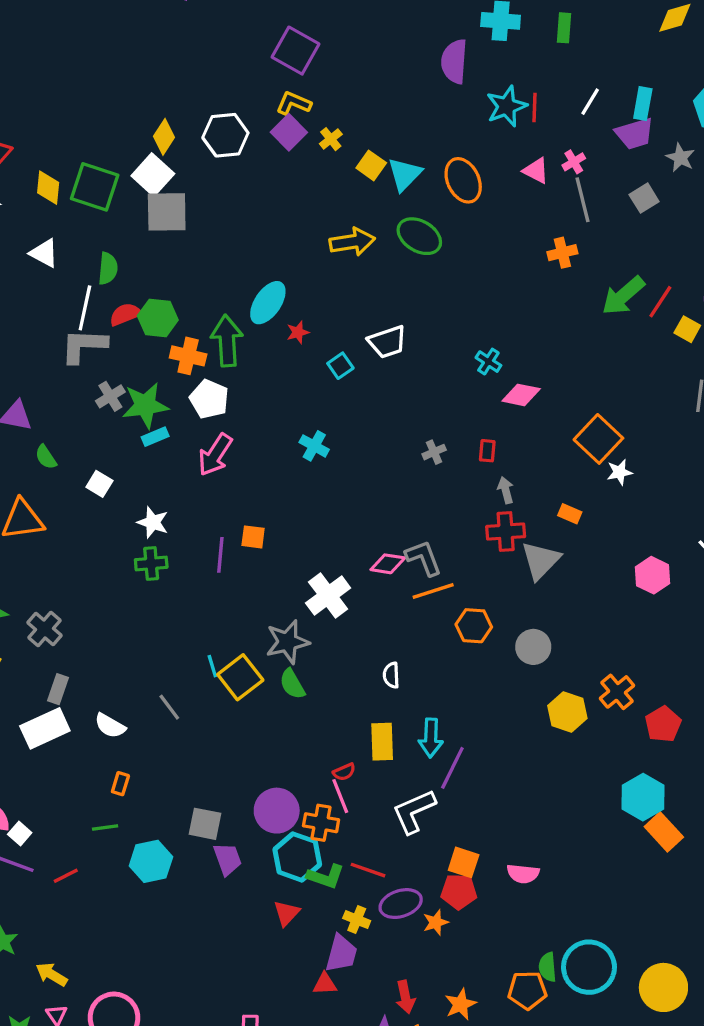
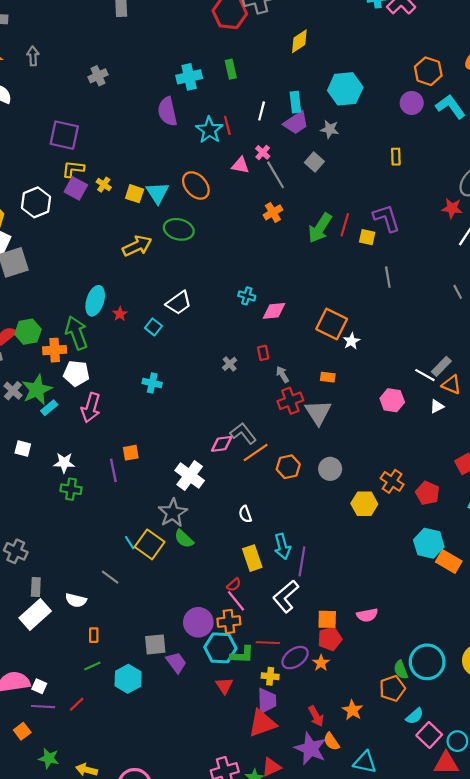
green cross: (151, 563) -> (71, 489), turned 30
red triangle: (325, 984) -> (262, 723), size x1.8

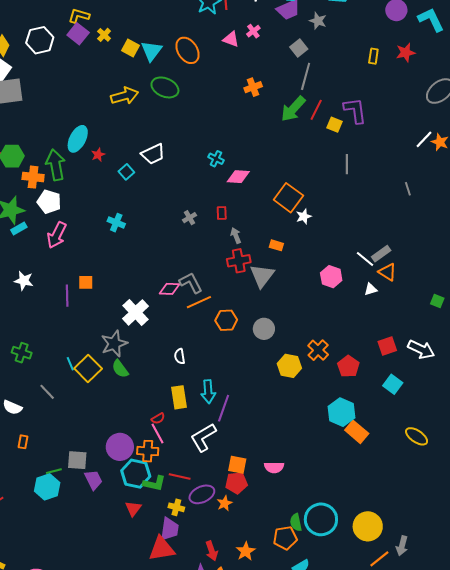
gray line: (276, 175) -> (306, 76), moved, turned 36
red star: (452, 208) -> (406, 53), moved, turned -30
green cross: (71, 489) -> (22, 353), moved
green line: (92, 666) -> (54, 471), moved

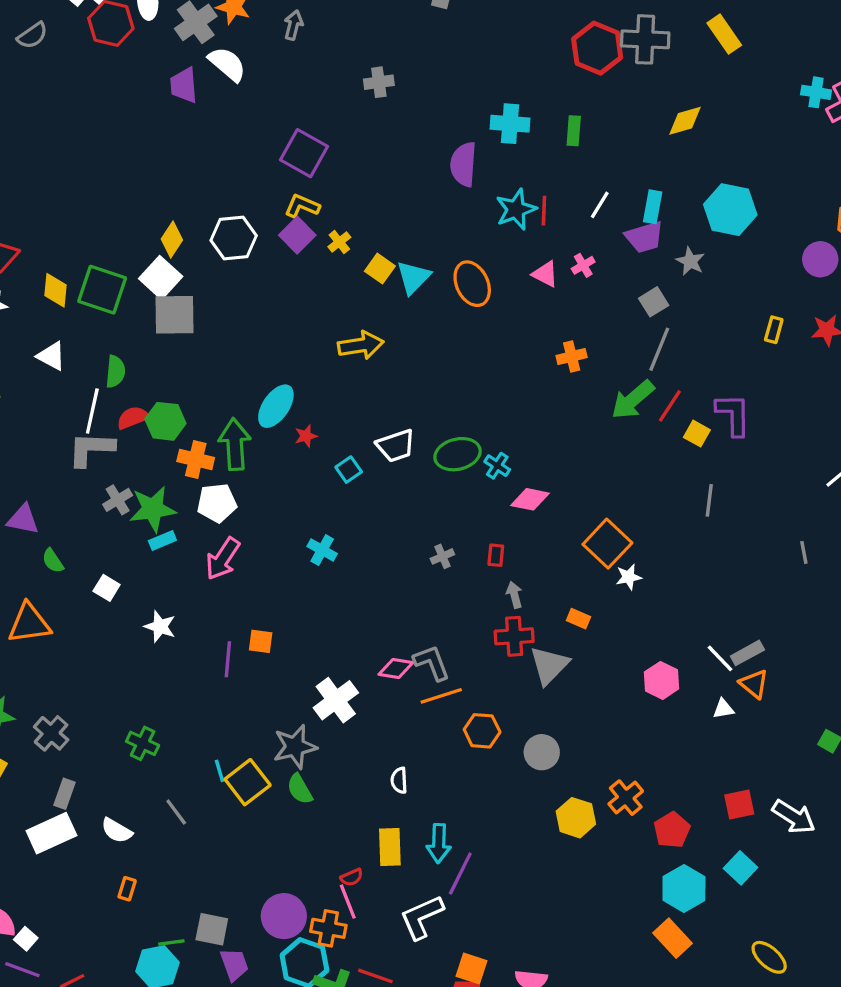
green ellipse: (165, 87) -> (458, 454), moved, turned -44
white pentagon: (49, 202) -> (217, 503), turned -30
cyan hexagon: (341, 412) -> (684, 889), moved

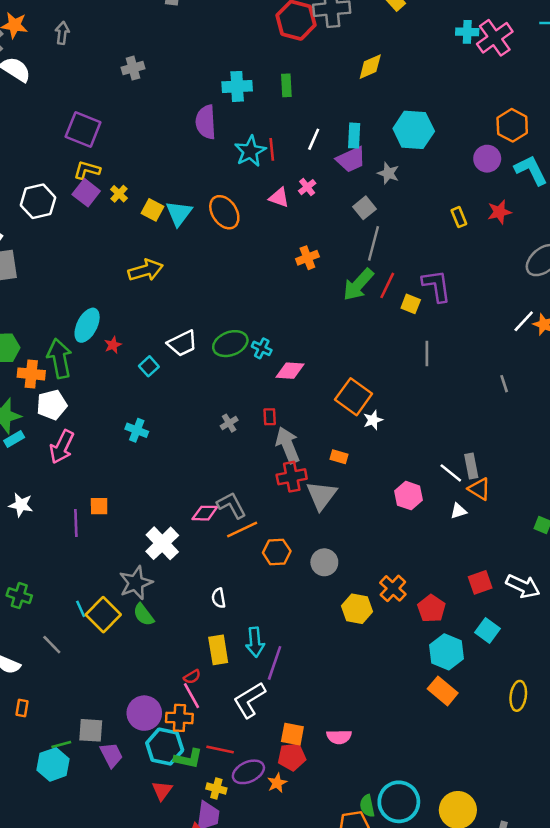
yellow rectangle: (774, 330) -> (459, 217), turned -30
gray arrow: (514, 595) -> (288, 445), size x1.8
gray rectangle: (747, 653) -> (471, 466), turned -65
yellow ellipse: (769, 957) -> (518, 696), turned 64

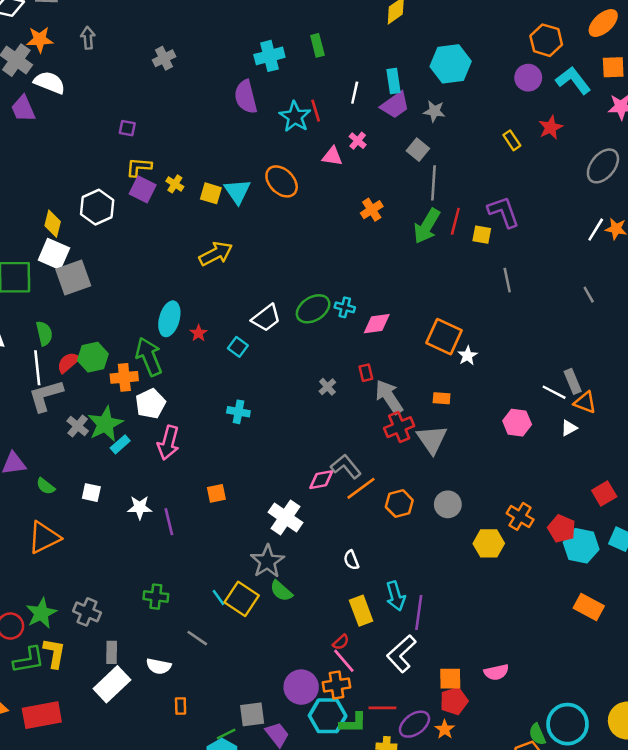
purple square: (83, 130) -> (127, 128), size x0.5
purple line: (76, 523) -> (169, 522), moved
cyan hexagon: (446, 652) -> (581, 546), moved

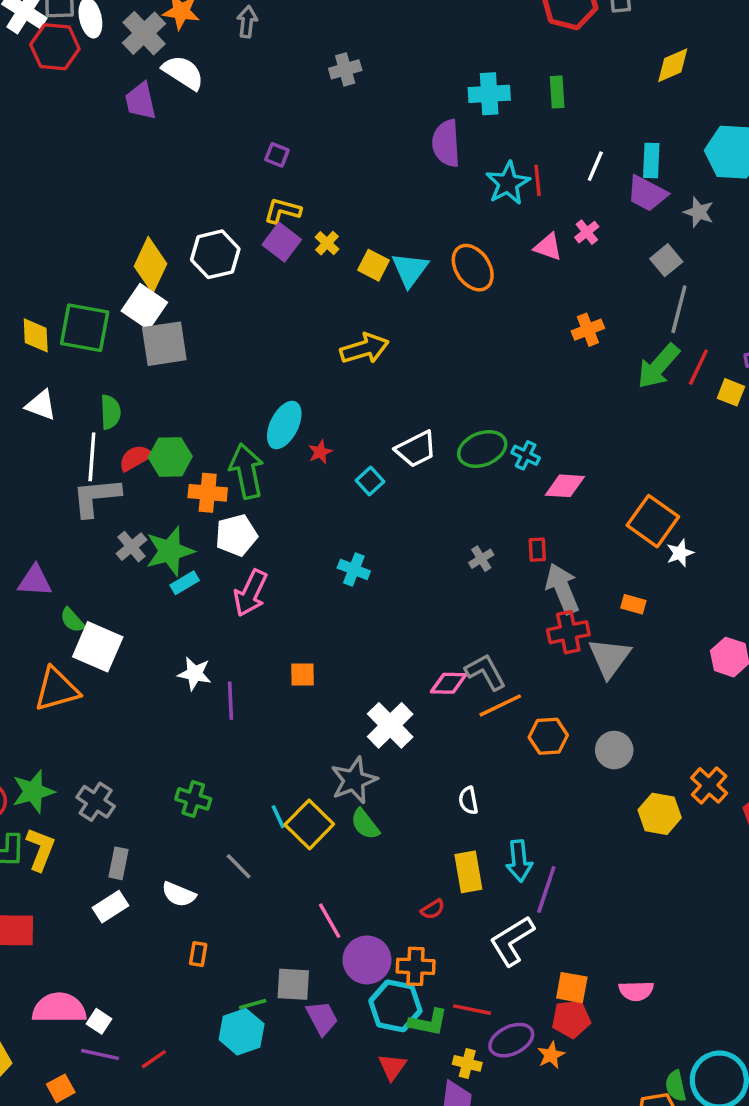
purple trapezoid: (395, 105) -> (647, 193), turned 52
yellow diamond: (53, 224) -> (151, 265), size x1.4
white square: (91, 493) -> (98, 647), moved, size x1.8
pink line: (344, 661) -> (330, 921), moved
white rectangle: (112, 684) -> (111, 907), size x0.7

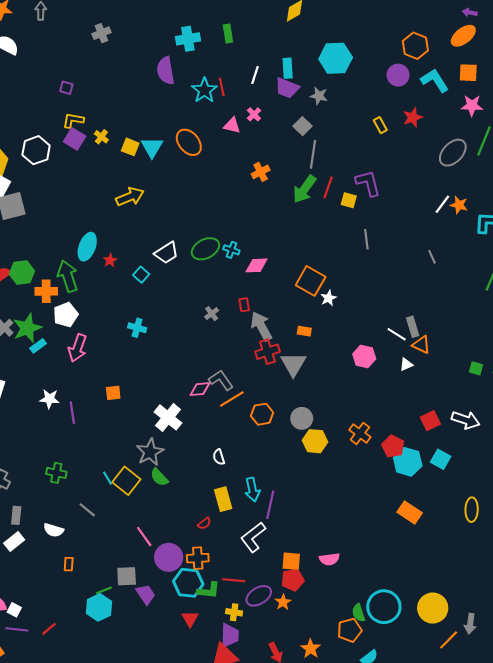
yellow hexagon: (660, 814) -> (315, 441), moved

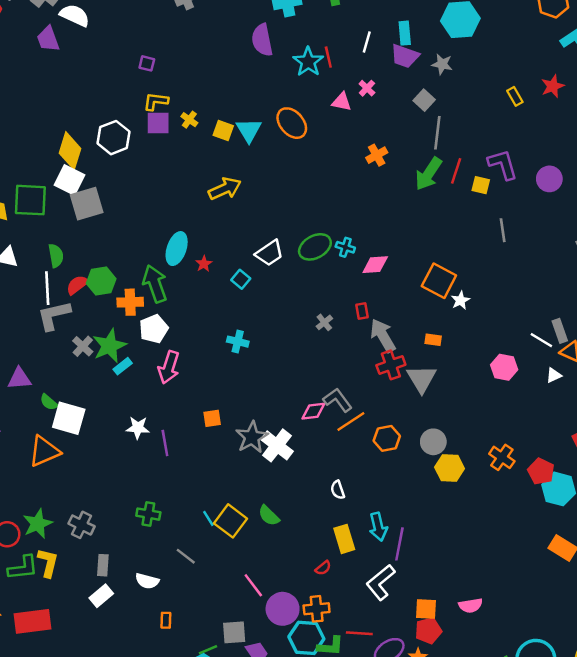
purple circle: (398, 75) -> (549, 179), moved
purple square: (75, 139) -> (158, 123), turned -30
gray star: (150, 452) -> (252, 437), moved

